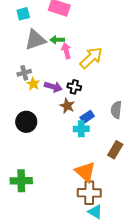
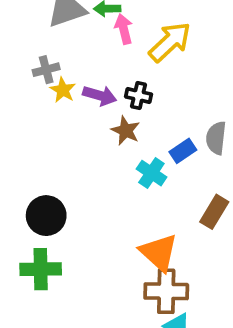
blue rectangle: (87, 117) -> (183, 151), moved
black circle: (26, 122) -> (46, 216), moved
cyan cross: (81, 129) -> (151, 173), turned 35

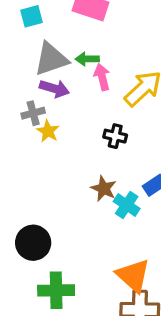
purple arrow: (100, 96) -> (54, 89), moved
brown star: (126, 131) -> (104, 189), moved
green cross: (41, 269) -> (56, 290), moved

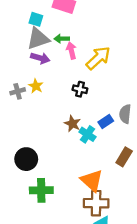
cyan square: (31, 16) -> (36, 19), moved, turned 32
gray cross: (33, 113) -> (18, 91), moved

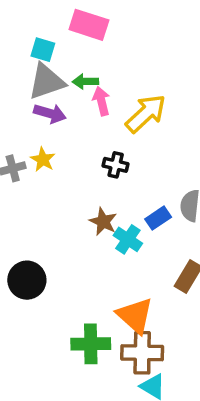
green cross: (41, 190) -> (91, 344), moved

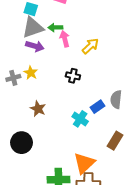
yellow arrow: (146, 113) -> (90, 46), size x0.7
brown star: (103, 222) -> (38, 109), moved
orange triangle: (135, 316) -> (84, 163), turned 35

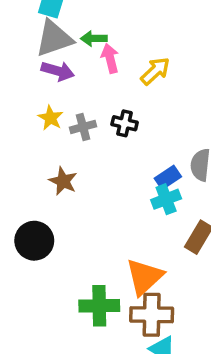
gray cross: (13, 78) -> (83, 127), moved
cyan cross: (80, 119) -> (166, 199), moved, turned 35

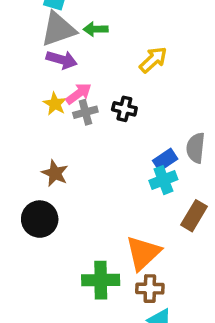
pink arrow: (110, 58) -> (79, 94), moved, turned 68
brown star: (63, 181) -> (55, 173), moved
brown cross: (152, 315) -> (150, 289), size x0.7

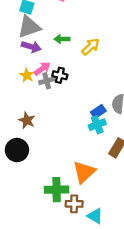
green arrow: (96, 29) -> (62, 39), moved
black cross: (124, 109) -> (60, 75), moved
brown cross: (150, 289) -> (74, 204), moved

